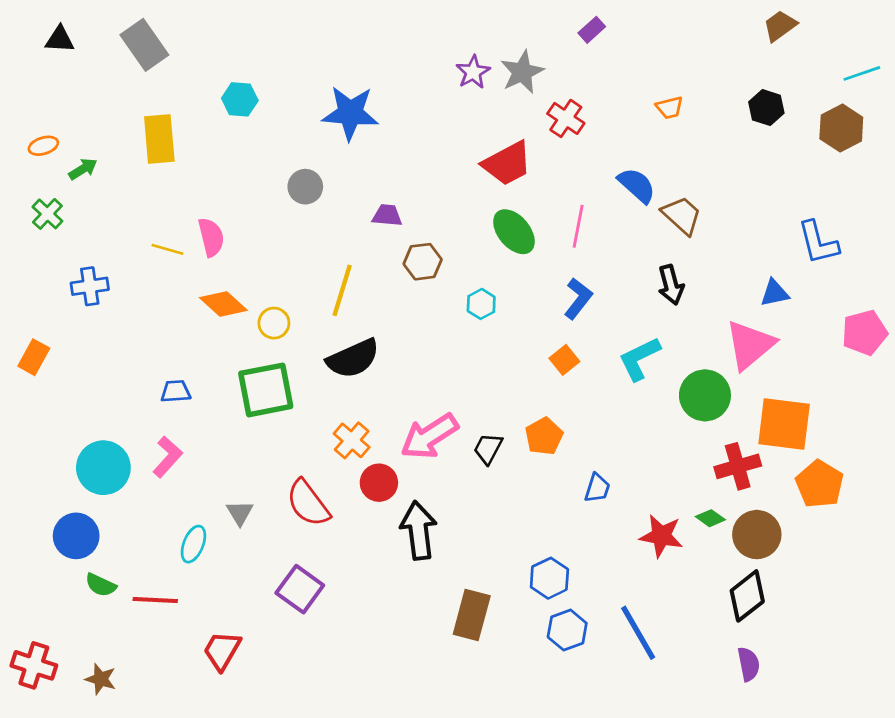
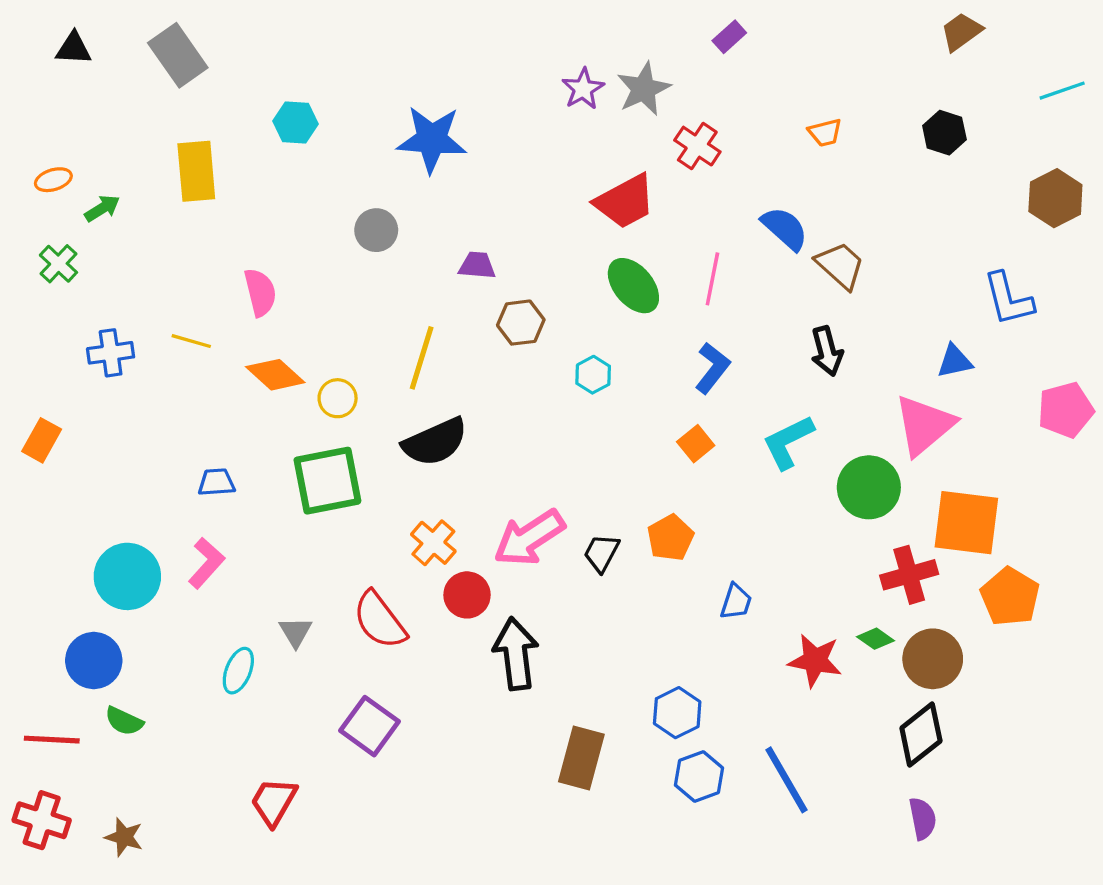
brown hexagon: (841, 128) -> (1055, 198), moved
yellow line: (168, 249) -> (191, 341), moved
red line: (155, 600) -> (52, 740), moved

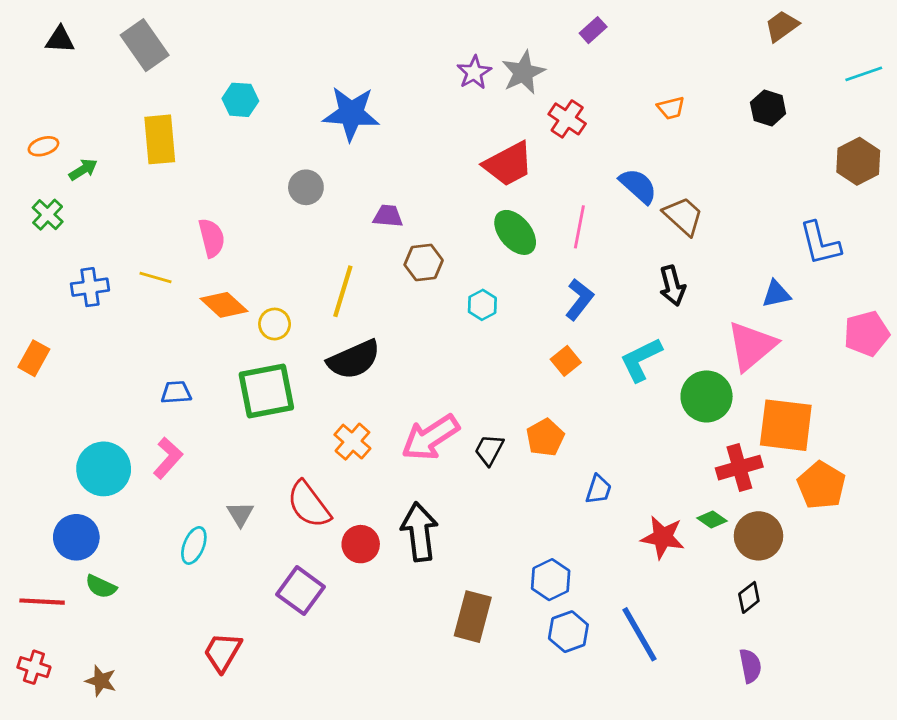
red circle: (467, 595) -> (361, 544), moved
black diamond: (921, 734) -> (749, 597), size x0.6
red cross: (42, 820) -> (34, 667), size x0.7

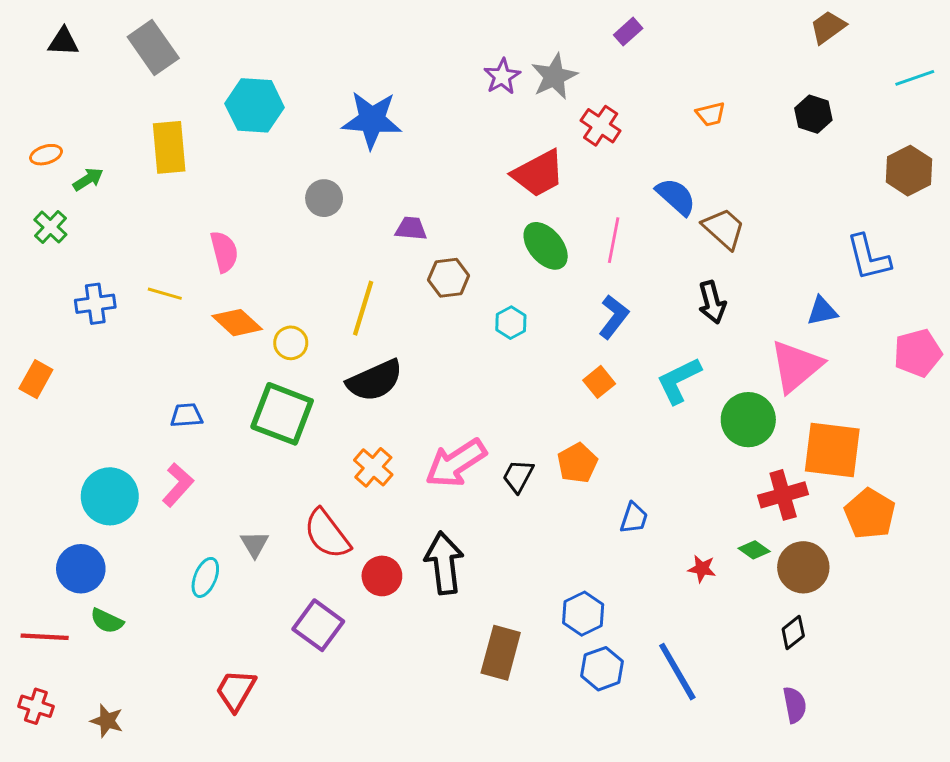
cyan hexagon: (240, 100) -> (255, 105), size x1.5
green square: (266, 391) -> (282, 414), turned 32
red star: (663, 537) -> (702, 569), size x0.6

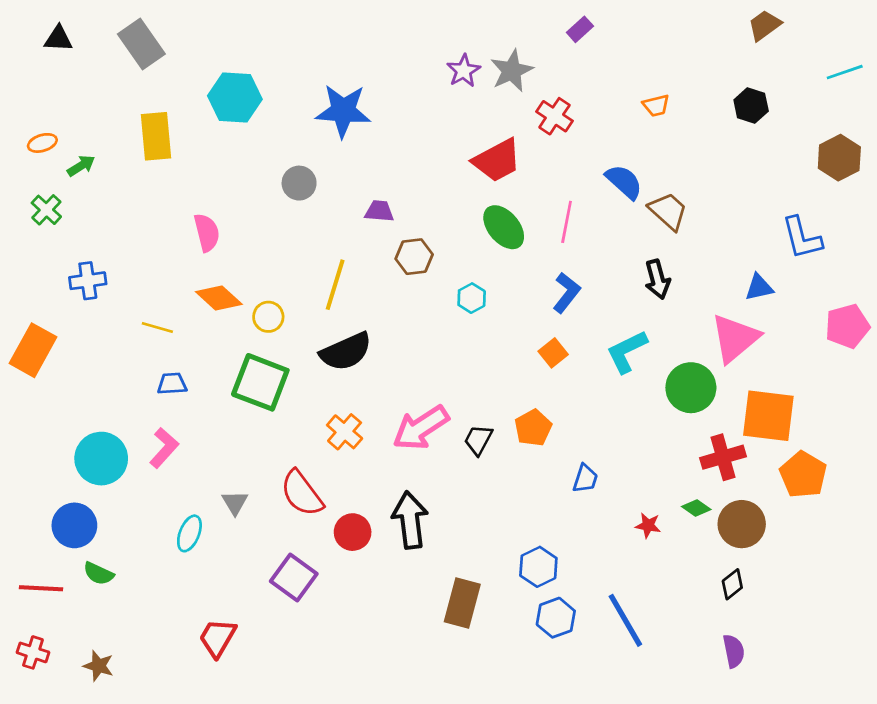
yellow line: (165, 294) -> (157, 327), moved
orange rectangle: (36, 379) -> (33, 350), size x1.5

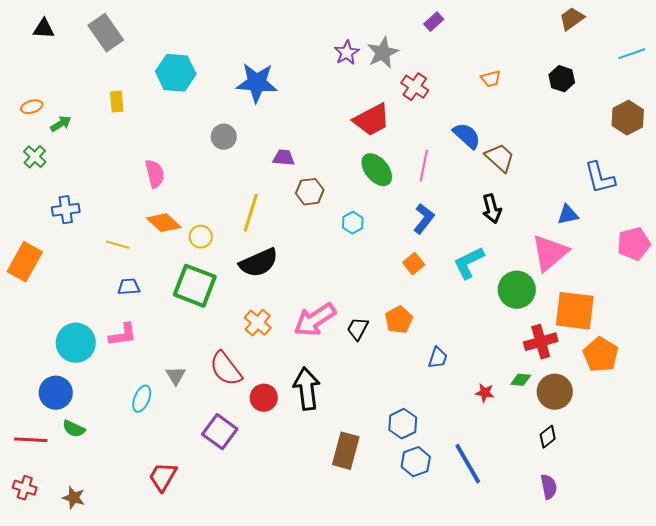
yellow rectangle: (156, 136) -> (117, 102), size x0.6
pink L-shape: (164, 448) -> (123, 335), turned 40
green diamond: (696, 508) -> (521, 380), turned -30

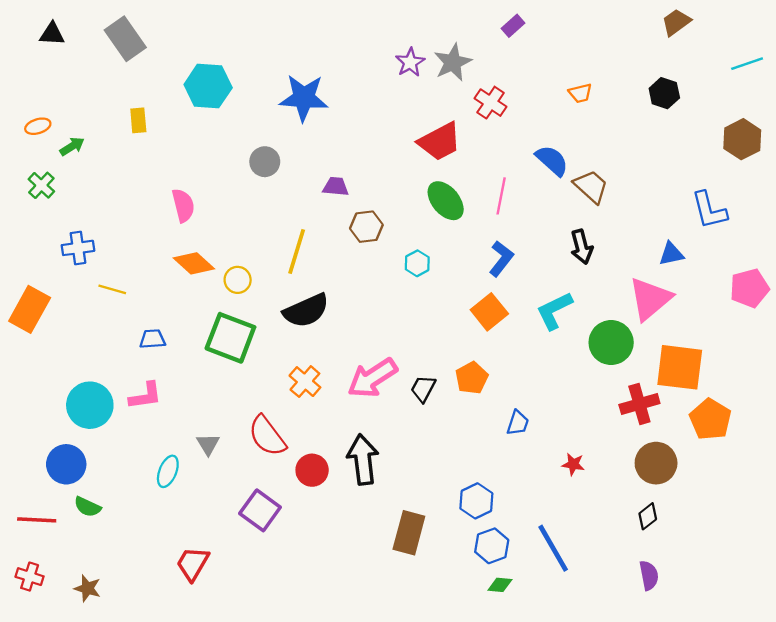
yellow line: (118, 245) -> (112, 289), moved
orange square: (414, 264) -> (489, 312), size x1.4
green diamond: (521, 380) -> (500, 585), moved

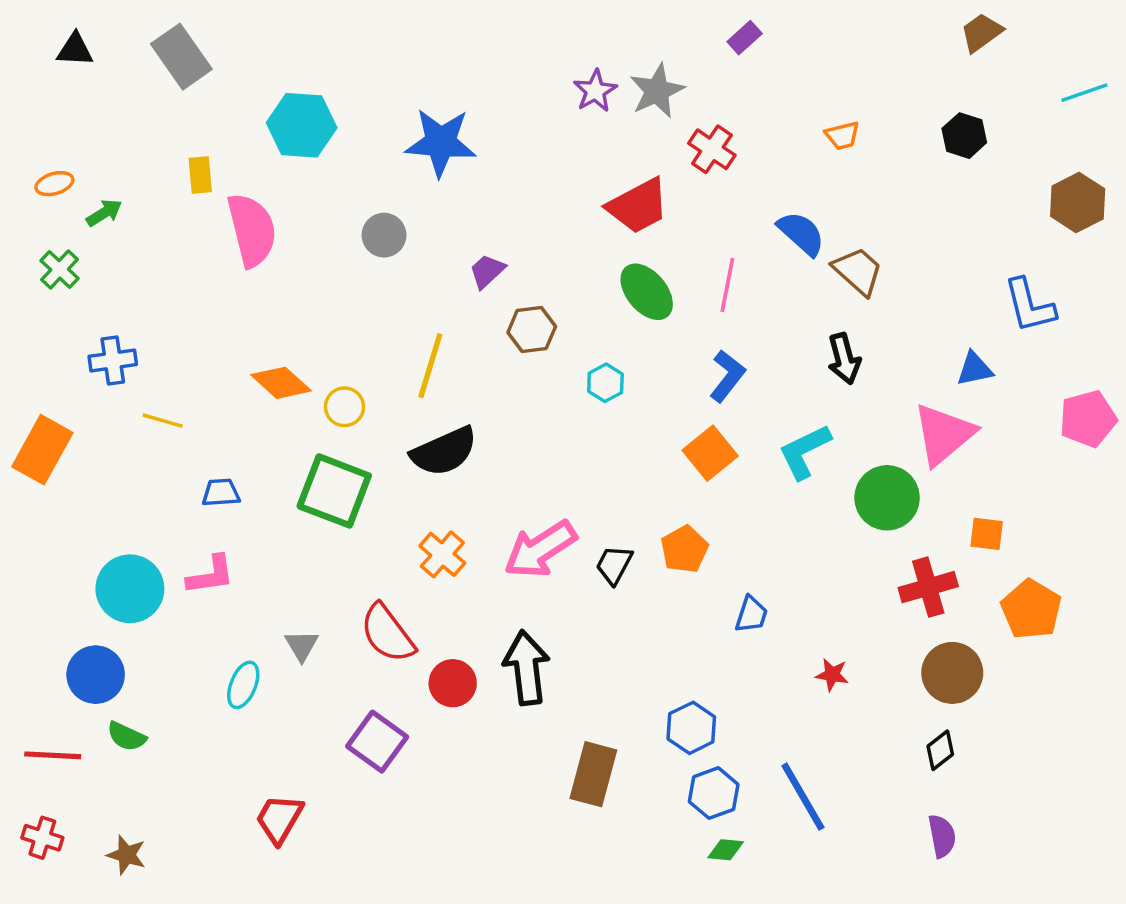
purple trapezoid: (336, 186) -> (487, 271), turned -48
pink semicircle: (183, 205) -> (252, 230), moved, size x1.5
orange square: (680, 367) -> (987, 534), size x0.5

